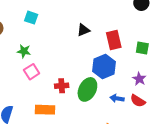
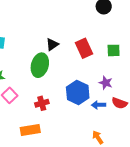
blue hexagon: (104, 67) -> (78, 92), moved
purple star: (139, 79) -> (106, 83), moved
green ellipse: (87, 89) -> (40, 65), moved

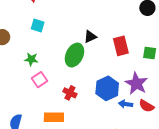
purple star: (106, 83) -> (136, 84), size x1.6
red cross: (42, 103) -> (70, 93), turned 32

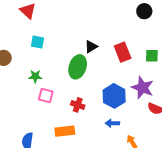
pink square: (39, 80) -> (46, 96), turned -35
blue arrow: (126, 104) -> (112, 123), moved

